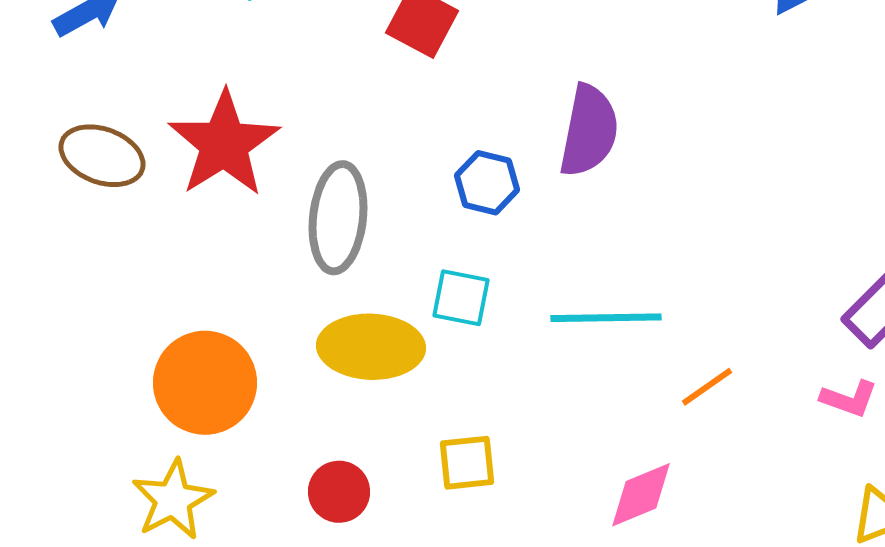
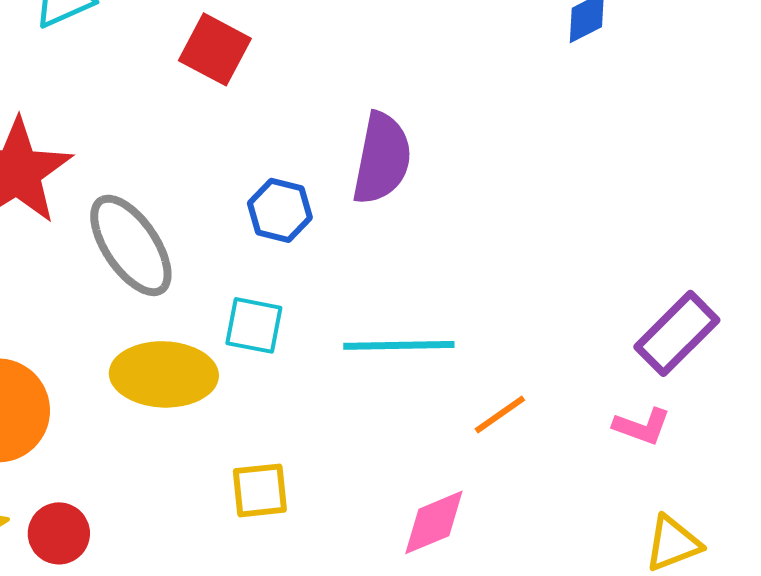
gray ellipse: (338, 218) -> (131, 245), turned -40
red circle: (339, 492) -> (59, 533), moved

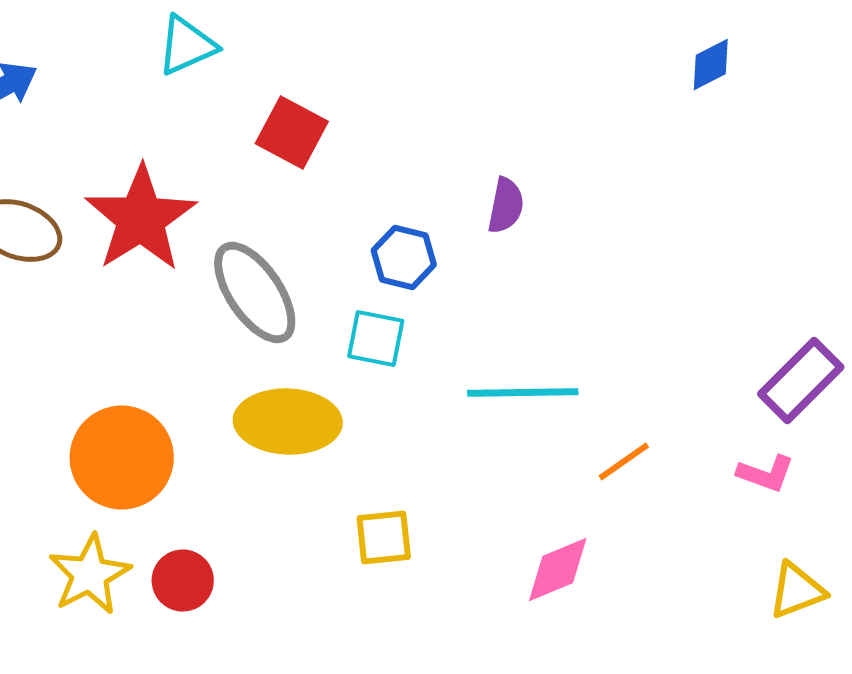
red square: (215, 49) -> (292, 132), moved
purple semicircle: (382, 158) -> (506, 206), size x0.6
cyan square: (254, 325) -> (376, 338), moved

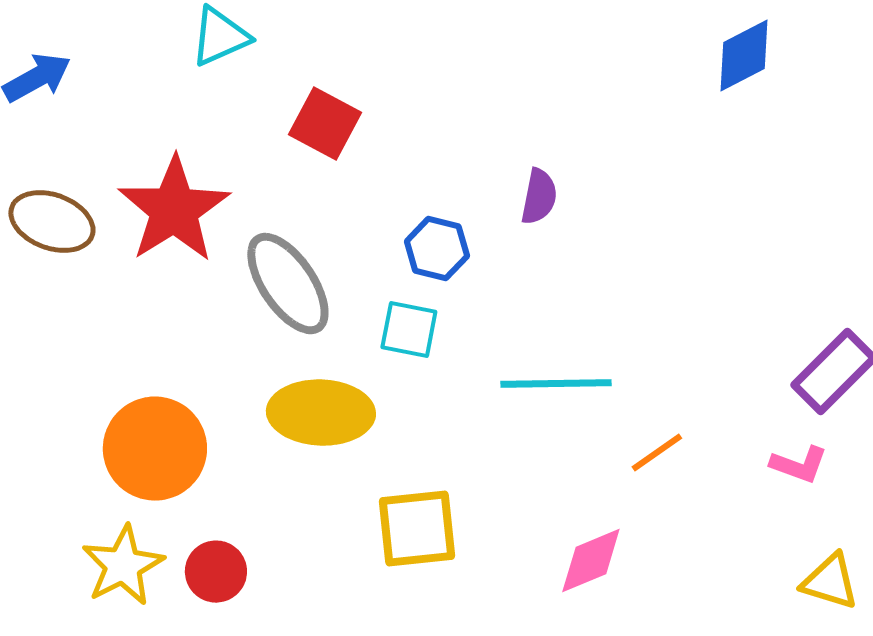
blue diamond: (711, 64) -> (744, 56), size x1.4
yellow square: (384, 538) -> (417, 529), size x1.4
yellow triangle: (797, 590) -> (830, 582), turned 38

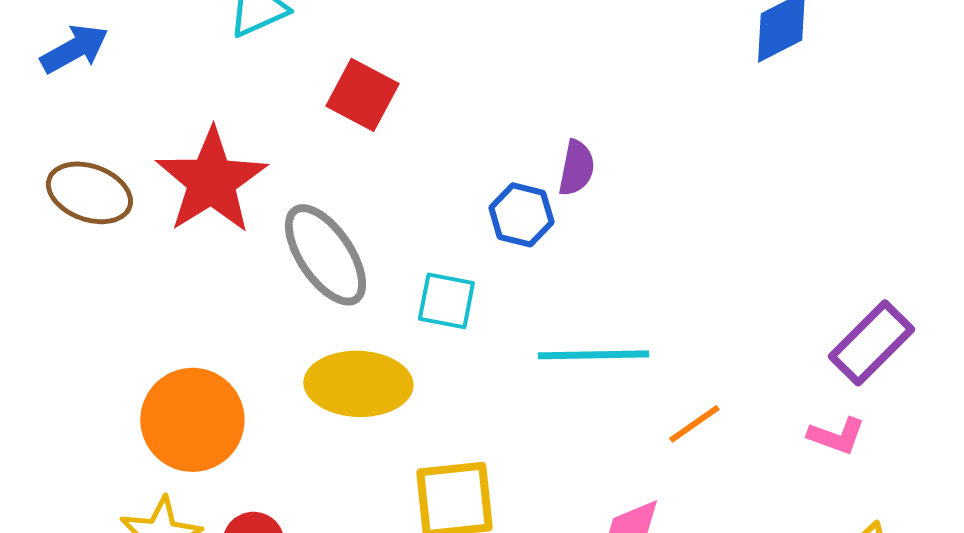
blue hexagon: (437, 249) -> (521, 215), moved

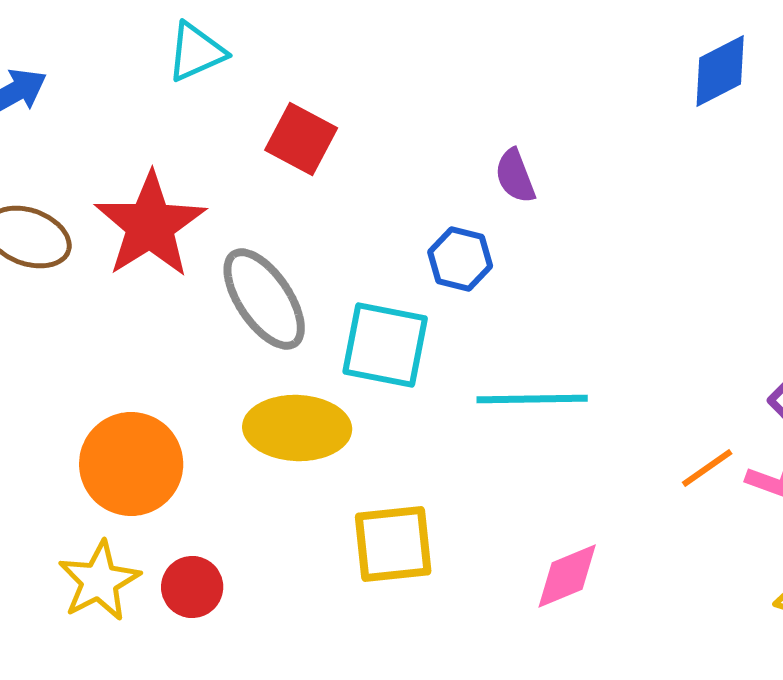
purple semicircle: (576, 168) -> (515, 176), moved, turned 148
cyan square: (446, 301) -> (385, 345), size x1.5
orange line: (694, 424) -> (707, 468), moved

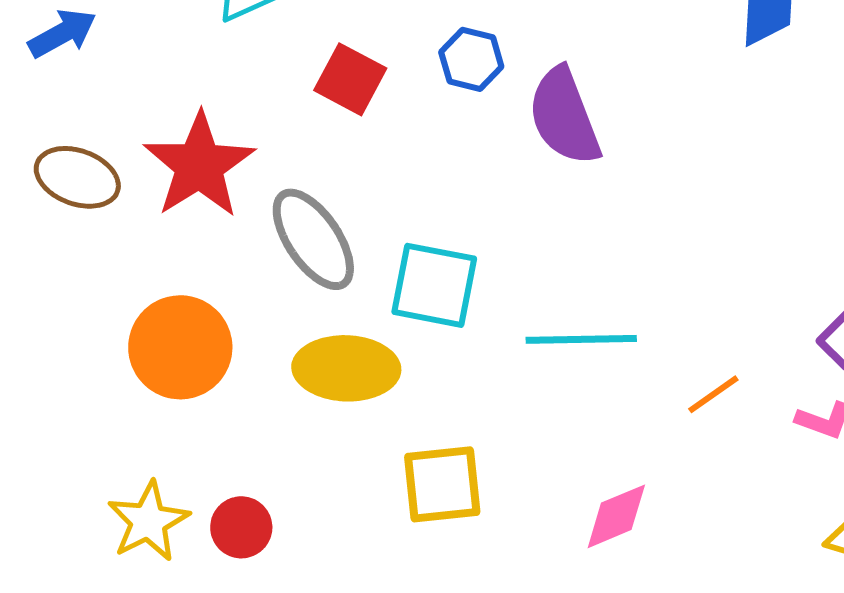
purple semicircle: (515, 176) -> (564, 116), size x1.8
blue hexagon: (460, 259) -> (471, 59), moved
orange circle: (131, 464) -> (180, 347), moved
orange line: (707, 468) -> (713, 394), moved

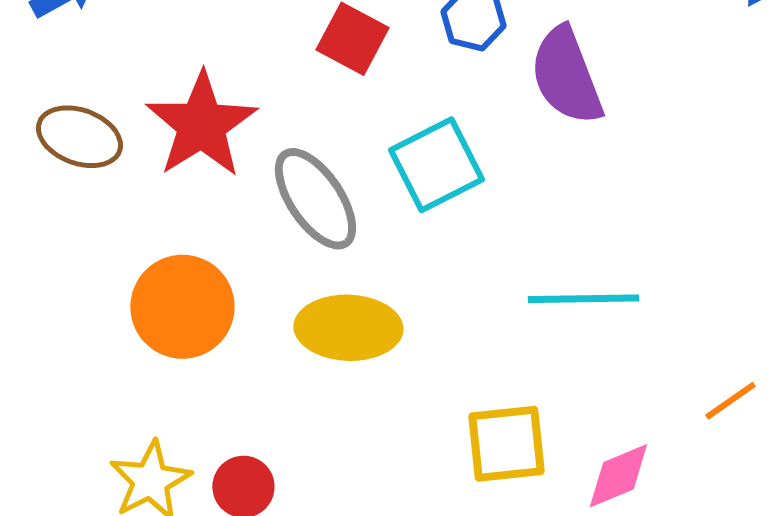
cyan square: (434, 285) -> (436, 165), moved, turned -38
orange line: (713, 394) -> (730, 401), moved
yellow square: (442, 484) -> (506, 444), moved

